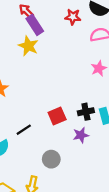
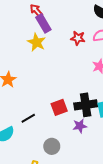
red star: (73, 17) -> (78, 38), moved
black cross: (86, 112) -> (86, 105), size x1.5

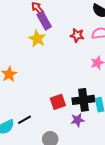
black line: (28, 118) -> (24, 120), moved

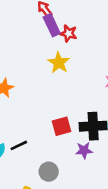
red star: (77, 35) -> (68, 33), moved
yellow star: (37, 39) -> (59, 63), moved

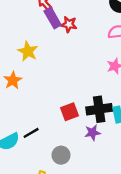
yellow star: (59, 63) -> (28, 51), moved

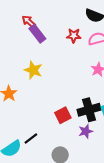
red star: (69, 24) -> (74, 36), moved
yellow star: (28, 51) -> (33, 70), moved

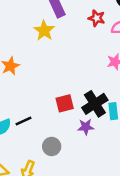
yellow star: (33, 70) -> (44, 30), moved
black cross: (89, 110) -> (95, 104), turned -30

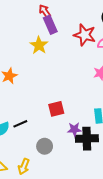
red star: (97, 18) -> (85, 35), size x1.5
black cross: (95, 104) -> (87, 139), moved, turned 30

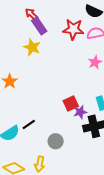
red square: (56, 109) -> (71, 103), moved
purple star: (74, 129) -> (80, 112), moved

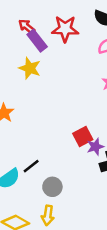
red star: (73, 29) -> (65, 29), moved
gray circle: (56, 141) -> (52, 187), moved

